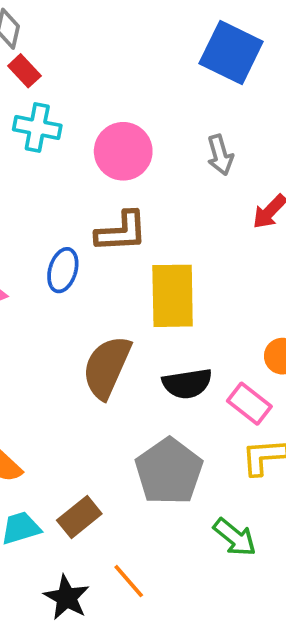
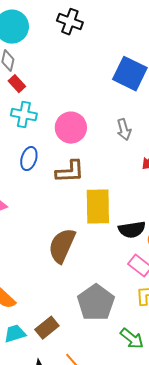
blue ellipse: (63, 270) -> (29, 159), moved
black semicircle: (187, 384) -> (132, 230), moved

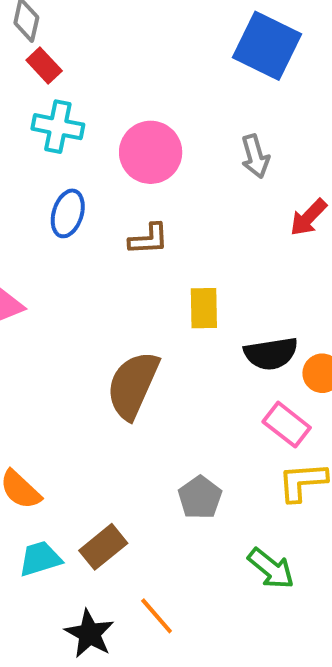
brown L-shape: (70, 172) -> (149, 239), size x0.7
yellow rectangle: (98, 207) -> (204, 308), size x0.6
gray pentagon: (96, 303) -> (200, 498), size x0.6

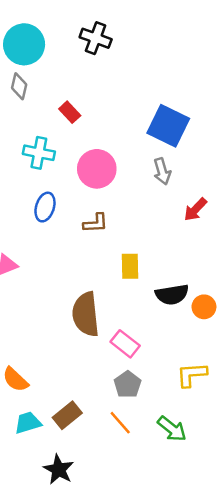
blue square: (267, 46) -> (168, 126), moved
red rectangle: (44, 66) -> (70, 112), moved
brown semicircle: (133, 385) -> (86, 314), turned -30
pink rectangle: (287, 425) -> (125, 344), moved
orange line: (157, 616) -> (120, 423), moved

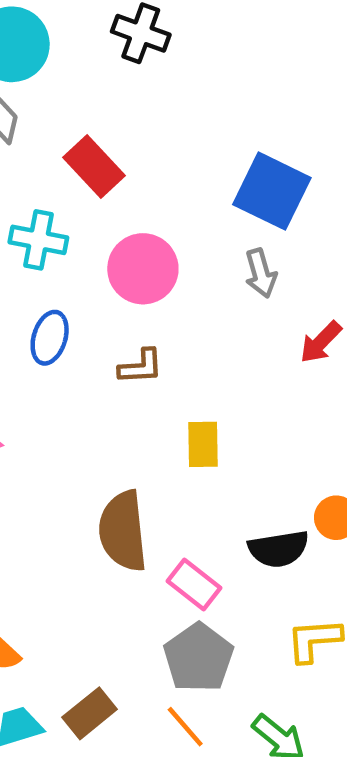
red rectangle: (70, 112) -> (94, 167), size x1.5
black semicircle: (172, 295) -> (278, 549), moved
gray pentagon: (128, 384) -> (198, 658), size x1.4

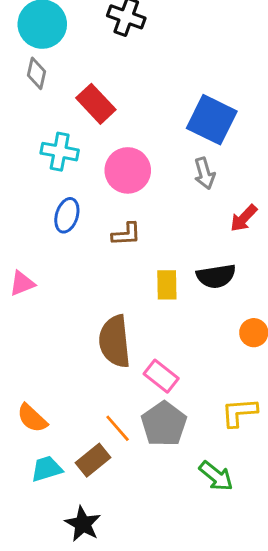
black semicircle: (278, 549) -> (216, 276), moved
orange line: (185, 727) -> (118, 428), moved

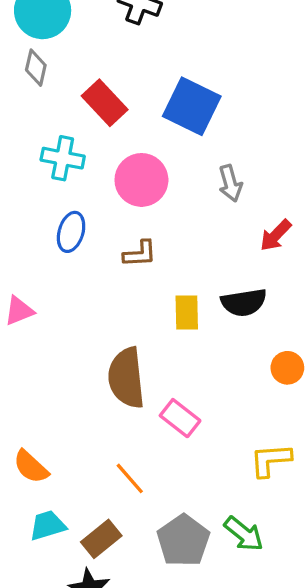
blue square: (212, 120) -> (192, 106), moved
gray pentagon: (164, 424) -> (183, 541), moved
brown rectangle: (93, 460) -> (101, 539), moved

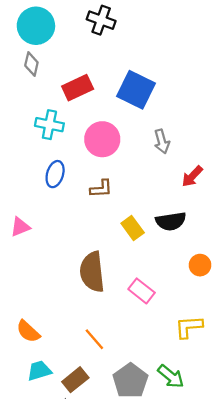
red rectangle: (105, 103) -> (78, 88), turned -72
yellow rectangle: (187, 312) -> (133, 228), turned -35
pink rectangle: (180, 418) -> (142, 291), moved

